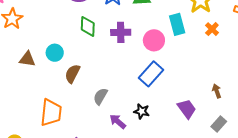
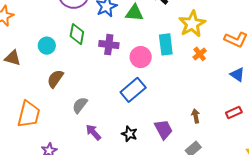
cyan circle: (55, 53) -> (47, 46), moved
black star: (142, 111) -> (129, 134), moved

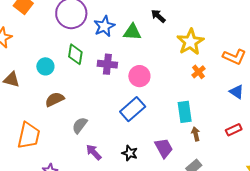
cyan rectangle: (166, 44) -> (185, 112), moved
brown semicircle: (55, 79) -> (55, 99), turned 30

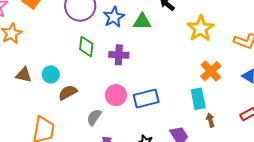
cyan circle: (45, 66) -> (51, 74), moved
orange cross: (198, 72) -> (211, 71), moved, size x1.5
pink circle: (139, 76) -> (116, 95), moved
blue rectangle: (133, 109) -> (146, 98), turned 30

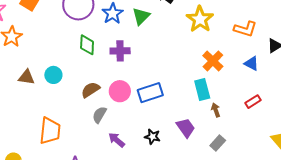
green triangle: (142, 22) -> (141, 16), turned -42
brown semicircle: (68, 93) -> (90, 90), moved

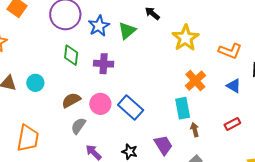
blue rectangle: (150, 93) -> (131, 108), turned 55

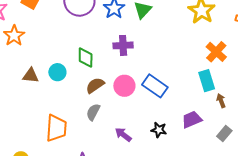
green diamond: (71, 55) -> (86, 58), moved
gray semicircle: (78, 126) -> (93, 112), moved
purple trapezoid: (163, 145) -> (192, 120), turned -75

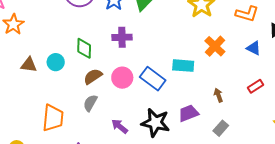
cyan rectangle: (207, 81) -> (183, 66), moved, turned -70
black star: (159, 130) -> (155, 123), size x1.8

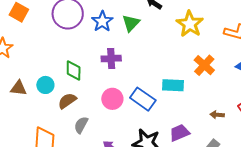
brown semicircle: (93, 76) -> (67, 101), moved
brown arrow: (218, 95) -> (217, 115), moved, turned -64

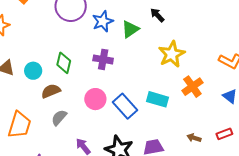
yellow star: (190, 24) -> (172, 54), moved

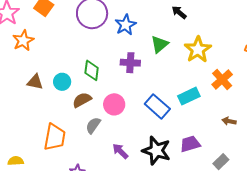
green triangle: (130, 29) -> (159, 44), moved
pink circle: (95, 99) -> (114, 104), moved
cyan rectangle: (158, 99) -> (189, 96), turned -35
brown arrow: (194, 138) -> (229, 121), moved

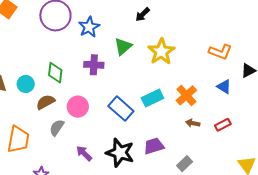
black arrow: (179, 12) -> (143, 14), turned -84
orange cross: (222, 79) -> (186, 95), moved

